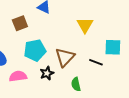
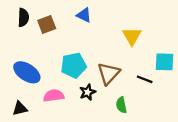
brown square: (20, 23) -> (47, 24), moved

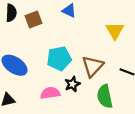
pink semicircle: (54, 96) -> (50, 93), moved
green semicircle: (121, 105) -> (105, 96), size x1.5

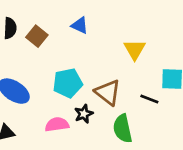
brown square: (33, 20) -> (37, 36), turned -30
brown triangle: (93, 66) -> (108, 92), turned -35

